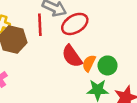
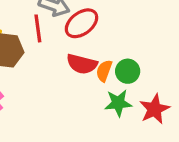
red semicircle: (72, 56) -> (82, 64), turned -35

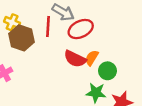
orange semicircle: (104, 71) -> (92, 58), moved

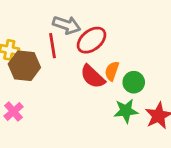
red semicircle: (75, 59) -> (93, 77), turned 30

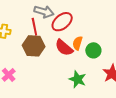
brown hexagon: (24, 66) -> (34, 46), moved
green star: (126, 111) -> (78, 79), moved, turned 30

